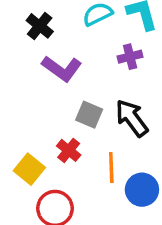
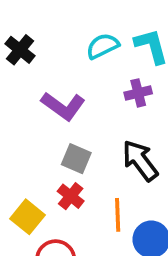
black cross: (40, 26) -> (20, 50), moved
gray square: (89, 115) -> (76, 159), moved

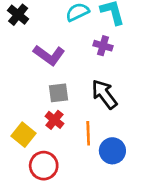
purple cross: (138, 93) -> (103, 46), turned 30
gray square: (76, 159) -> (59, 93), turned -30

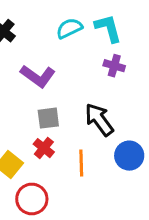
purple cross: (103, 46) -> (114, 66), moved
blue circle: (112, 151) -> (129, 156), moved

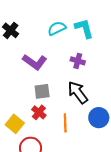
purple cross: (114, 66) -> (78, 61), moved

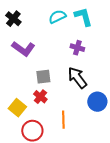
purple L-shape: (35, 62) -> (23, 49), moved
orange line: (65, 123) -> (63, 120), moved

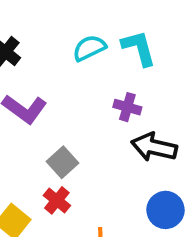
gray square: (43, 77) -> (63, 162), turned -35
black arrow: (77, 78) -> (154, 147), moved, turned -40

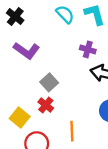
cyan semicircle: (89, 48) -> (65, 14), turned 72

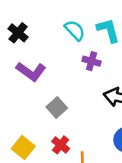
purple cross: (88, 49) -> (92, 61), moved
red cross: (46, 105) -> (61, 145), moved

